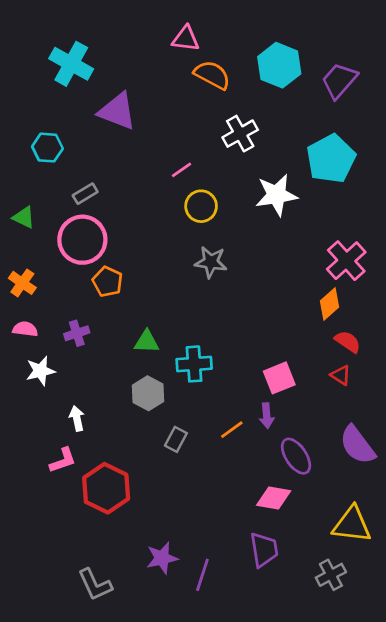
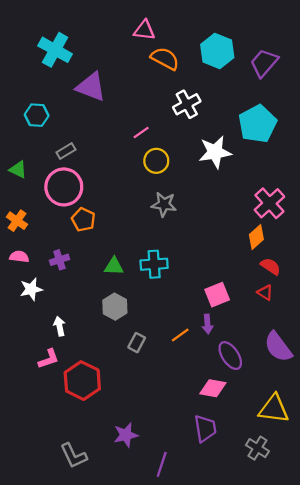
cyan cross: (194, 364) -> (154, 264), moved
purple line: (202, 575) -> (162, 464), moved
gray cross: (331, 575) -> (257, 448), turned -30

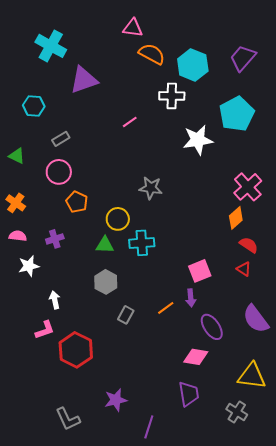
cyan hexagon: (217, 51) -> (193, 65), moved
purple triangle: (91, 87) -> (84, 80), turned -40
white cross: (187, 104) -> (172, 96), turned 30
yellow circle: (156, 161) -> (118, 219), moved
pink circle: (64, 187) -> (59, 172), size x0.7

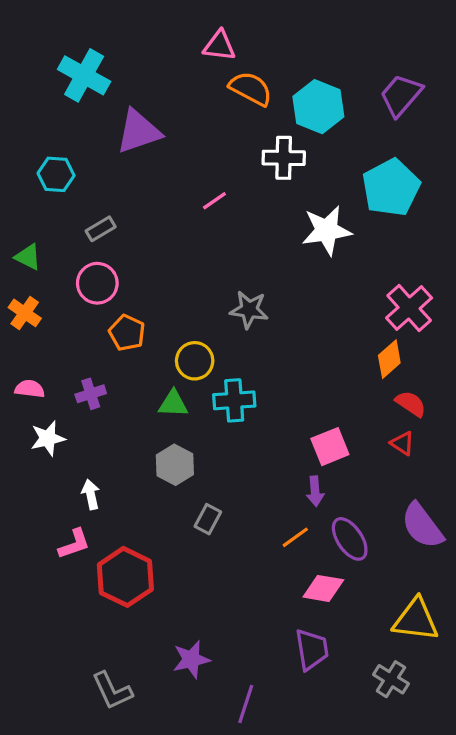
orange cross: (16, 203) -> (25, 313), moved
orange line: (166, 308) -> (295, 537), moved

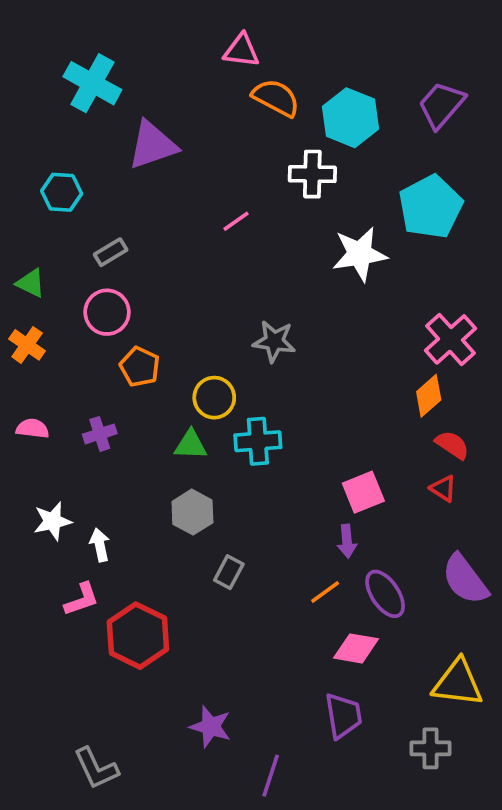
white star: (48, 438) -> (52, 521), moved
purple star: (191, 659) -> (211, 727), turned 30
gray cross: (391, 679) -> (431, 748), turned -32
gray L-shape: (112, 691) -> (96, 768), moved

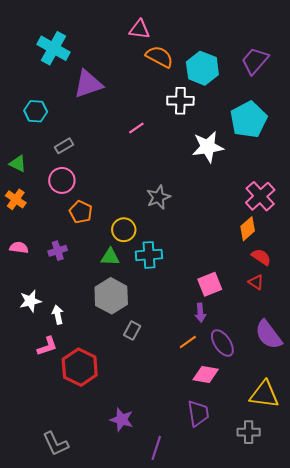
gray star: (274, 341) -> (158, 197), turned -30
gray hexagon: (192, 512) -> (111, 296), size x1.4

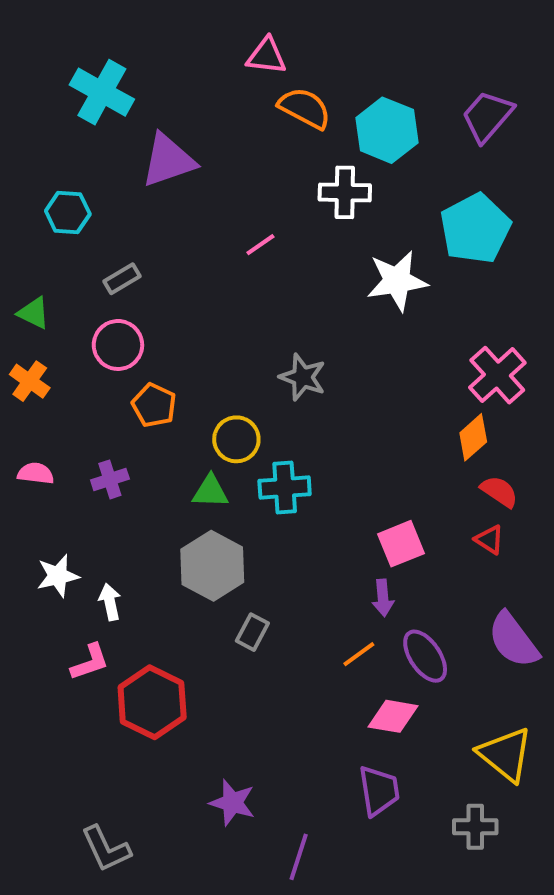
gray star: (158, 197) -> (303, 377), turned -30
yellow triangle: (264, 394) -> (505, 754), turned 32

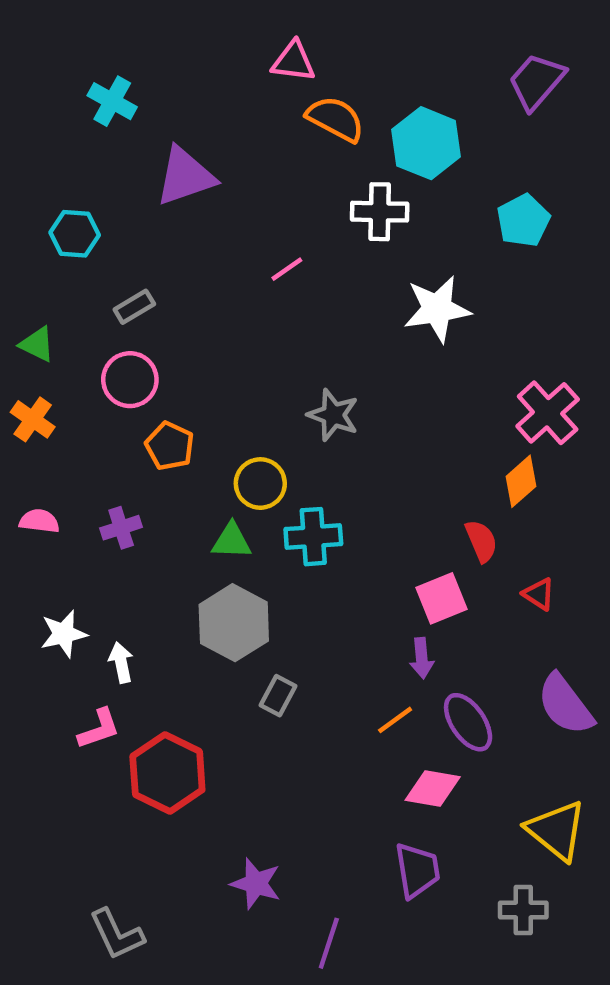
cyan cross: (102, 92) -> (112, 101), size x0.7
purple trapezoid: (487, 116) -> (537, 81), moved
cyan pentagon: (475, 229) -> (523, 221), moved, size x0.7
red semicircle: (499, 492) -> (481, 541), moved, turned 33

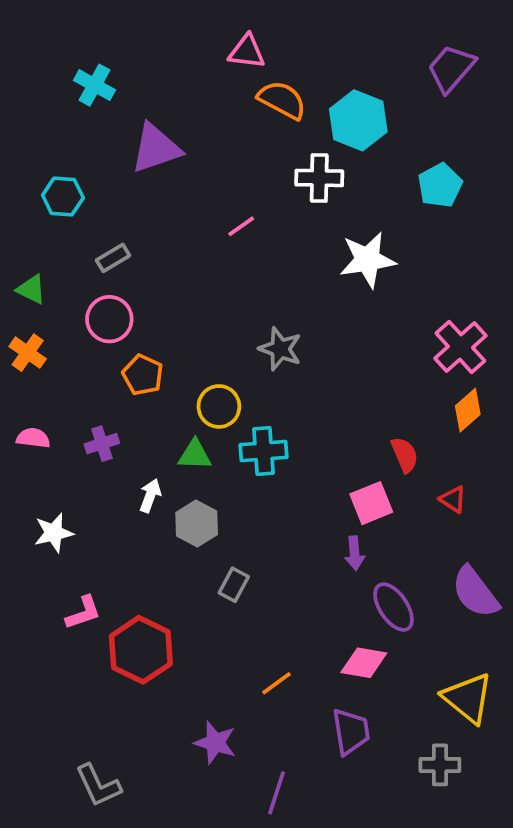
orange diamond: (521, 481) -> (468, 410), moved
gray hexagon: (234, 623) -> (197, 523), size x0.7
white arrow: (121, 663) -> (150, 496), moved, turned 32
orange line: (395, 720) -> (277, 683), moved

